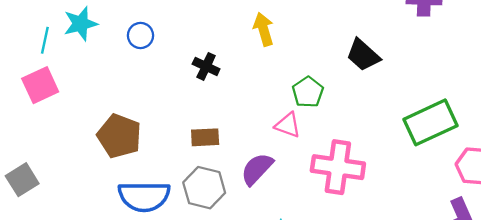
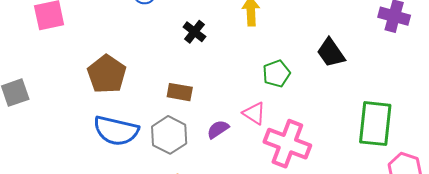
green rectangle: (430, 122) -> (375, 124), turned -72
pink triangle: (288, 125) -> (254, 113), moved
purple semicircle: (257, 169) -> (218, 129), size x0.7

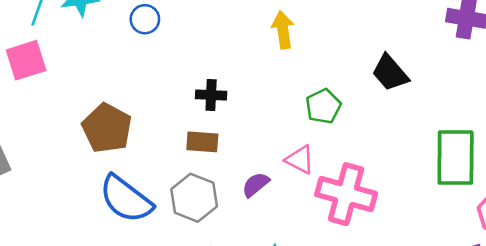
black cross: (194, 32) -> (211, 95), moved, turned -30
blue semicircle: (116, 131) -> (126, 199), turned 30

